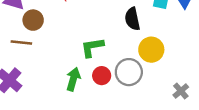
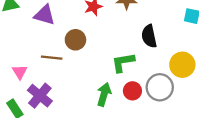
black semicircle: (132, 19) -> (149, 36), moved
brown circle: (33, 20) -> (75, 40), moved

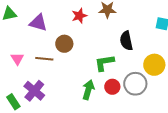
pink triangle: (20, 72) -> (17, 59), moved

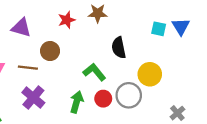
green L-shape: (104, 63) -> (94, 72), turned 60
purple cross: (34, 91) -> (33, 98), moved

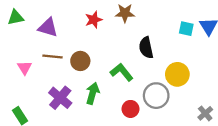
brown circle: (50, 51) -> (80, 61), moved
brown line: (28, 68) -> (52, 57), moved
red circle: (103, 99) -> (130, 109), moved
green arrow: (77, 102) -> (93, 93), moved

